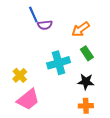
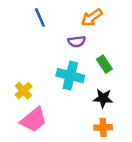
purple semicircle: (45, 25) -> (77, 41), moved
orange arrow: (81, 29) -> (92, 18), moved
cyan cross: (59, 63) -> (70, 76), turned 30

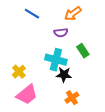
blue line: (40, 18) -> (32, 14), turned -35
black star: (103, 98) -> (64, 75), moved
orange cross: (103, 127) -> (72, 98), moved, turned -32

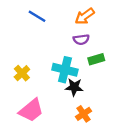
purple semicircle: (61, 33) -> (81, 39), moved
green rectangle: (83, 51) -> (96, 59), turned -72
yellow cross: (19, 72) -> (22, 73), moved

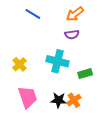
green rectangle: (96, 59) -> (85, 74), moved
black star: (74, 87) -> (58, 100), moved
pink trapezoid: (31, 110) -> (28, 97), turned -70

